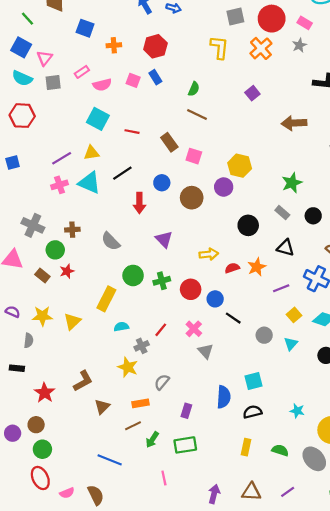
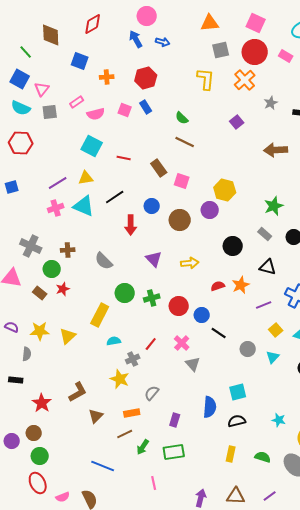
gray star: (299, 45) -> (271, 103), moved
green semicircle: (194, 89) -> (182, 118), turned 112
yellow arrow: (209, 254) -> (190, 263), moved

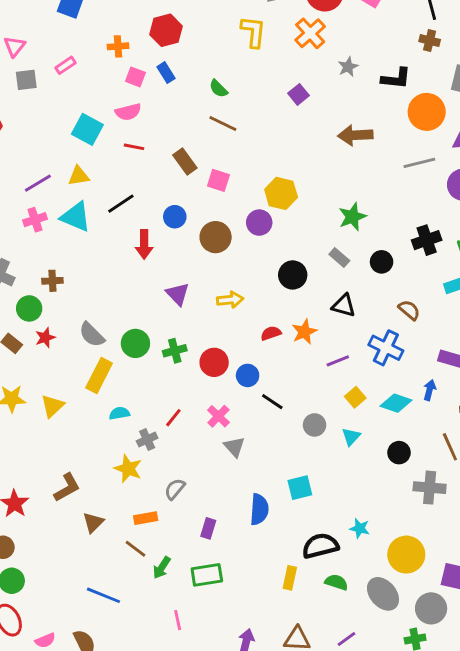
orange cross: (107, 77) -> (118, 46), moved
pink semicircle: (96, 114) -> (128, 112), moved
gray semicircle: (104, 261) -> (92, 335), moved
black semicircle: (237, 421) -> (320, 546), moved, size x1.4
brown line: (125, 434) -> (135, 549), turned 63

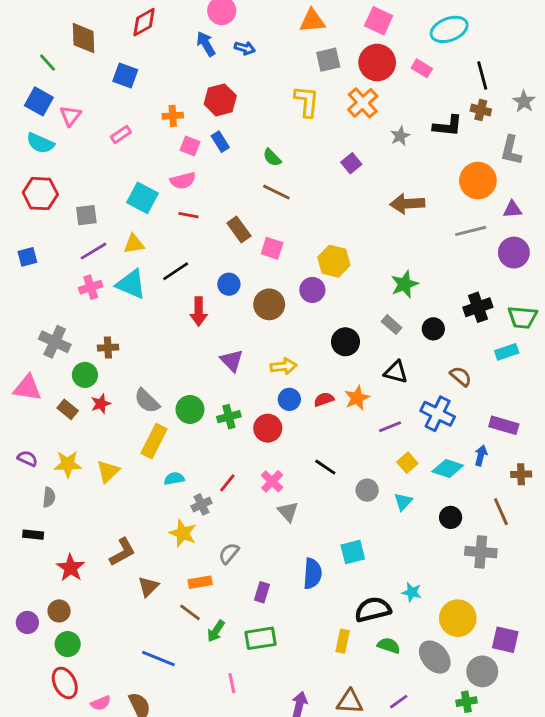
black L-shape: (396, 78) -> (448, 126), moved
gray square: (26, 80) -> (86, 215), moved
blue circle: (248, 375) -> (289, 399), moved

